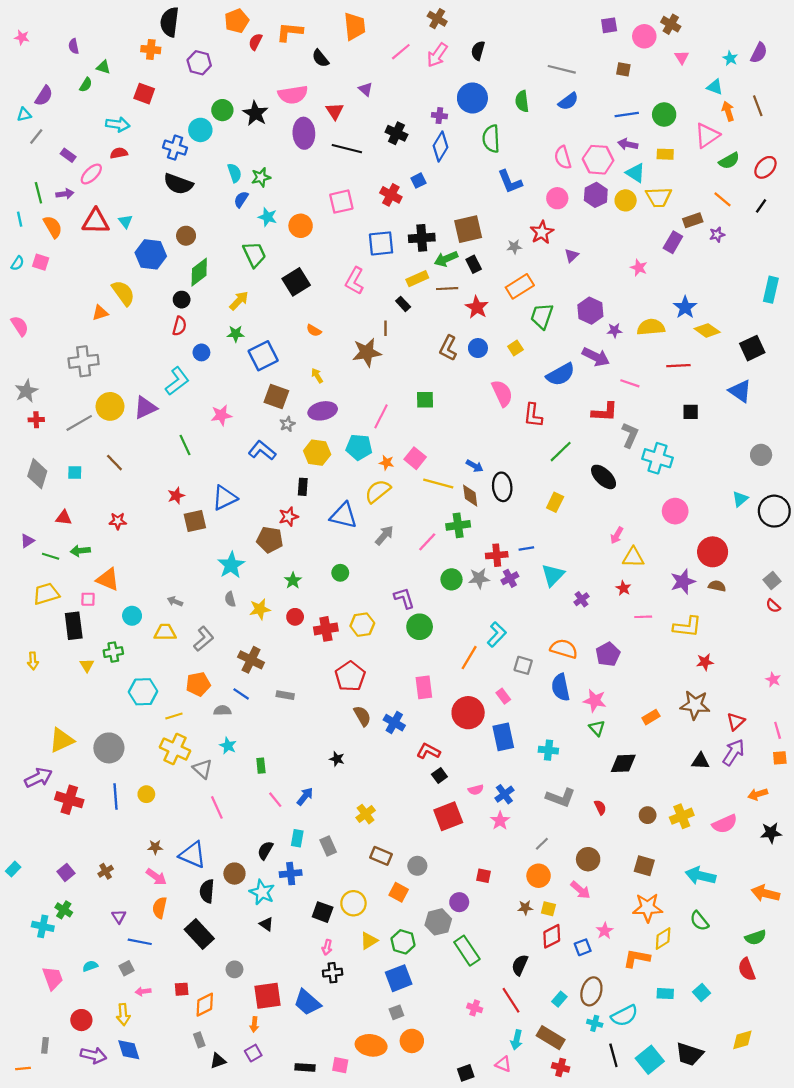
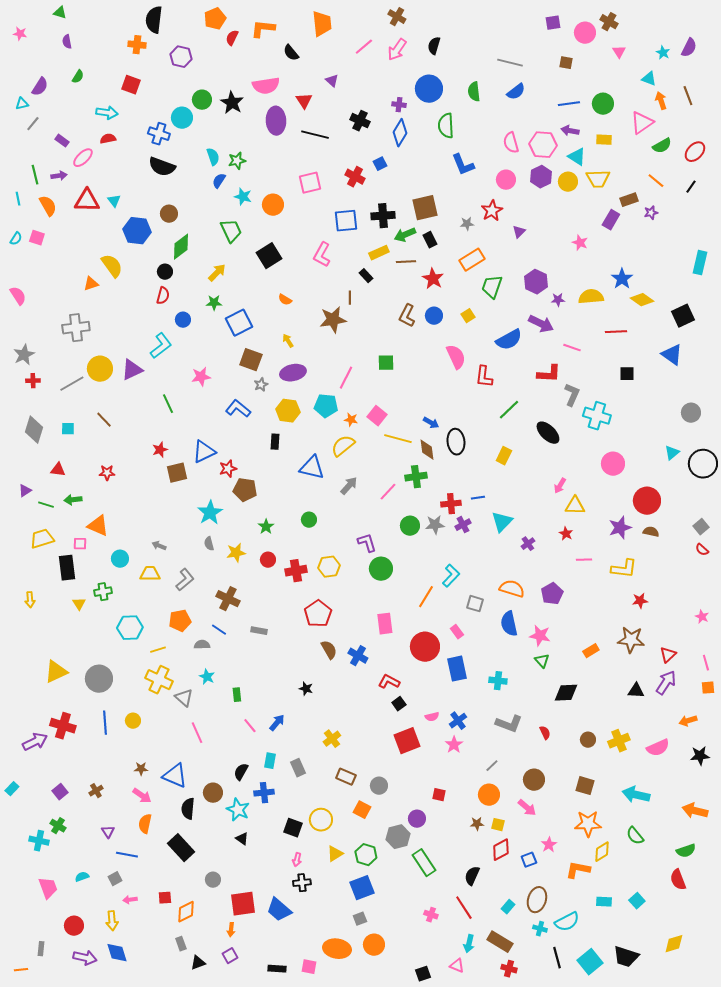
green triangle: (103, 67) -> (60, 13), moved
red star: (288, 517) -> (228, 469), moved
purple arrow: (38, 778) -> (35, 742), moved

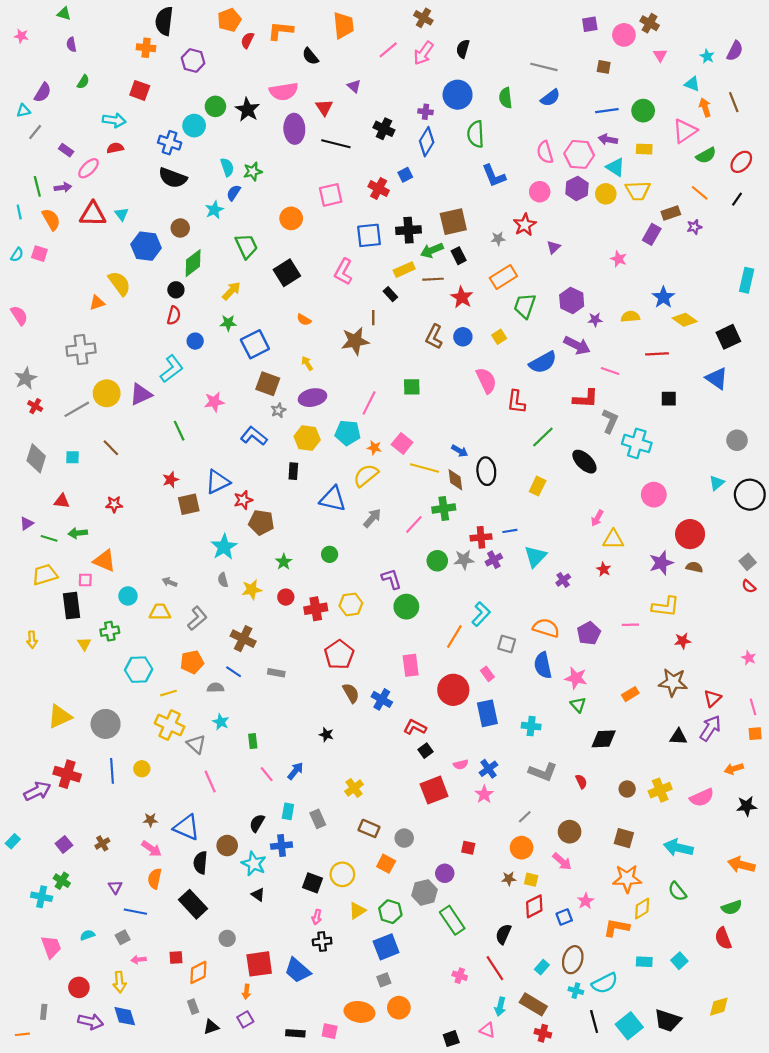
cyan star: (243, 197) -> (214, 210), moved, turned 30
yellow semicircle: (591, 297) -> (630, 317), size x0.7
red cross: (33, 381) -> (35, 406), turned 32
pink line: (584, 560) -> (630, 625), moved

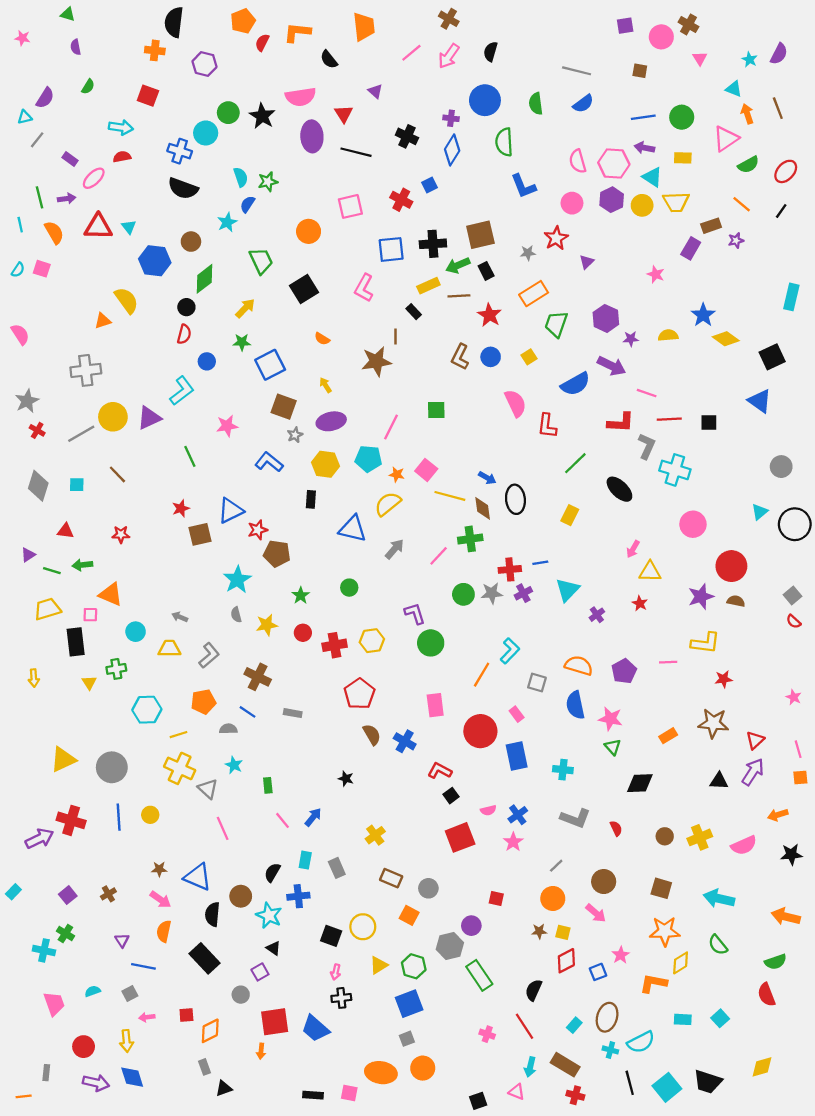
red line: (657, 354) -> (669, 419), moved
purple square: (245, 1019) -> (260, 972), moved

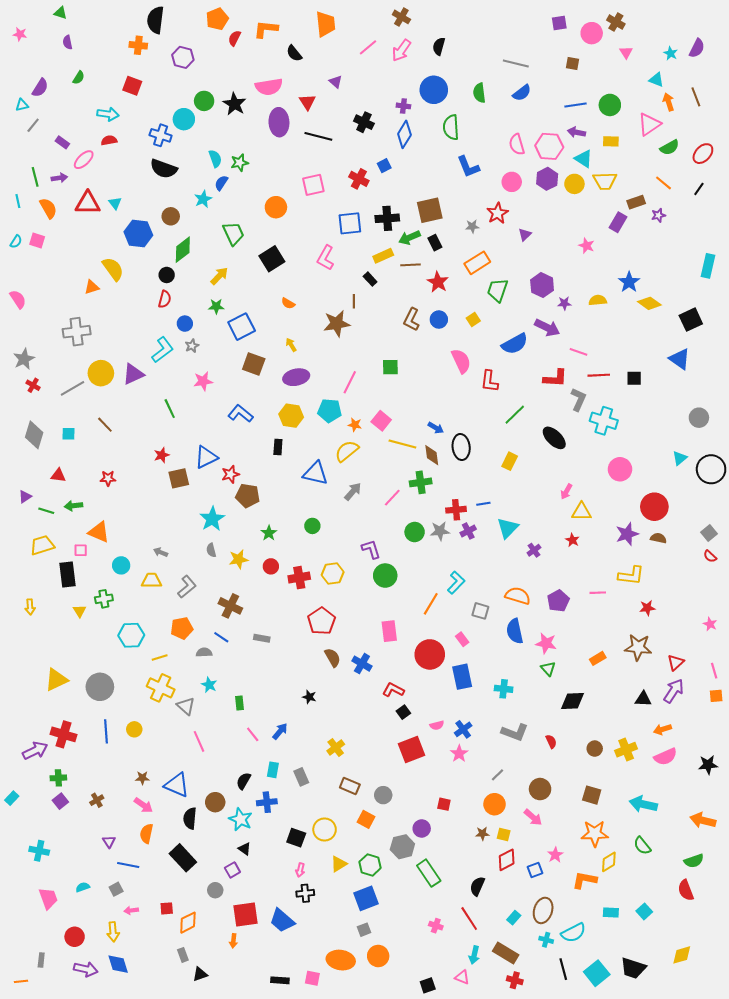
gray star: (295, 435) -> (192, 346), moved
orange arrow: (778, 815) -> (662, 729), moved
green cross: (65, 934) -> (58, 778), moved, turned -35

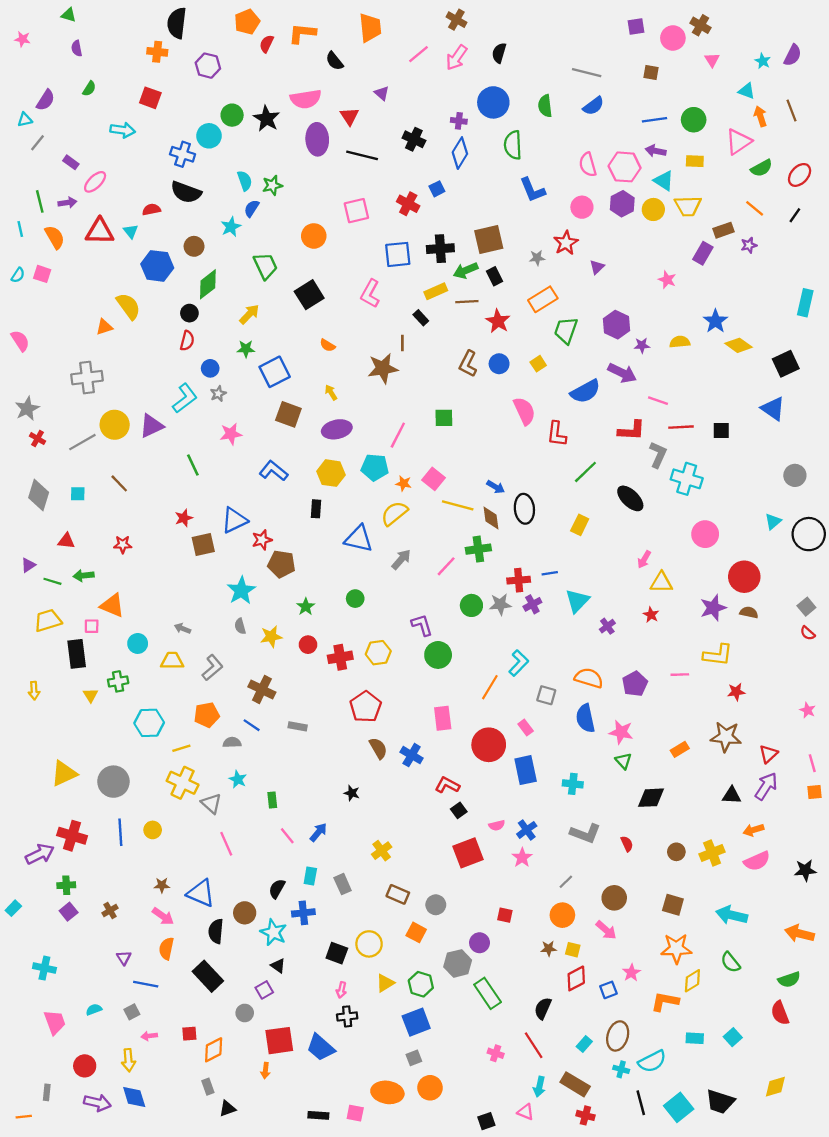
red semicircle: (109, 140) -> (151, 209), moved

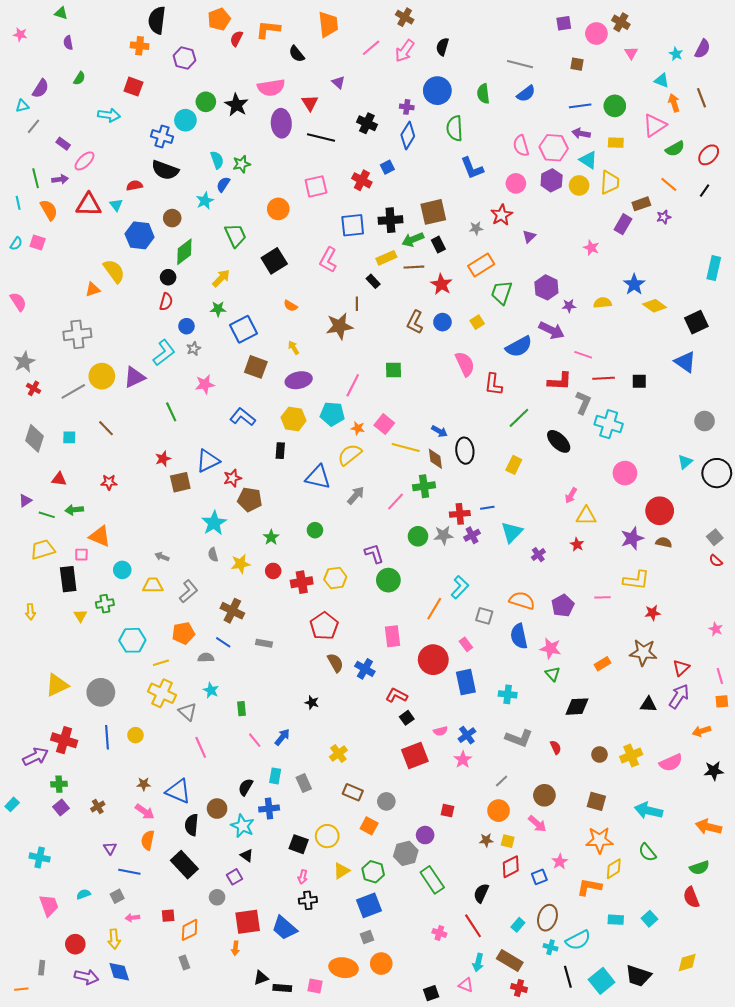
yellow trapezoid: (688, 206) -> (610, 182), turned -85
orange arrow: (753, 830) -> (701, 731), moved
black triangle: (227, 1109) -> (261, 978), moved

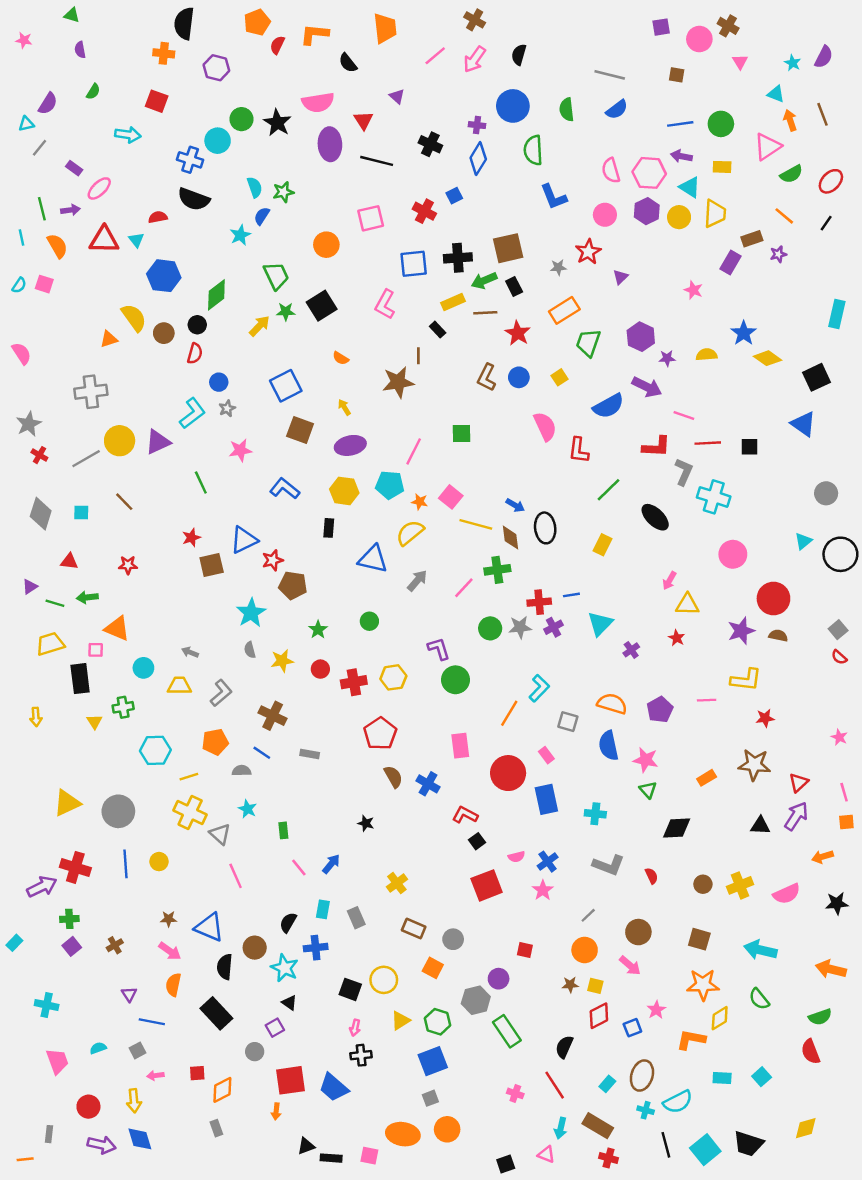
brown circle: (172, 218) -> (164, 333), moved
green star: (218, 309) -> (286, 312), moved

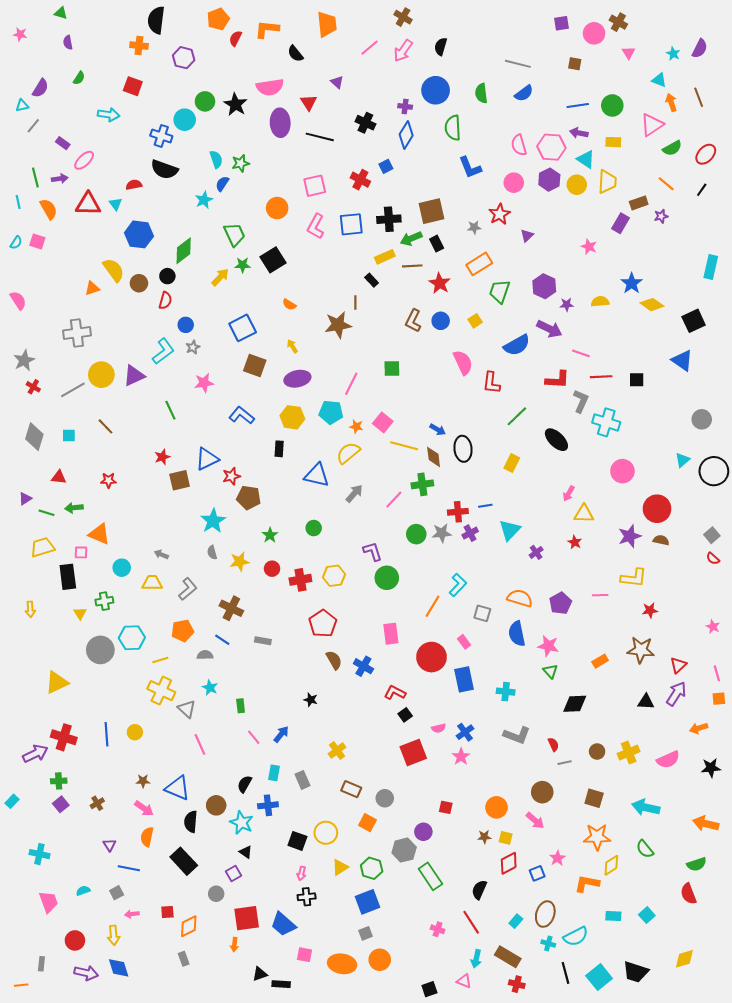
pink L-shape: (385, 304) -> (316, 226), moved
gray circle: (118, 811) -> (100, 650), moved
gray line: (588, 915) -> (565, 763), moved, turned 32
pink square: (369, 1156) -> (305, 955), moved

